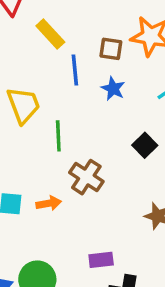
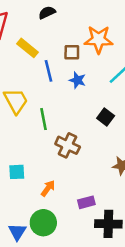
orange arrow: (49, 203) -> (48, 188), moved, turned -35

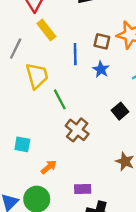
yellow rectangle: (28, 48) -> (46, 30), moved
green line: (44, 119) -> (60, 99), turned -30

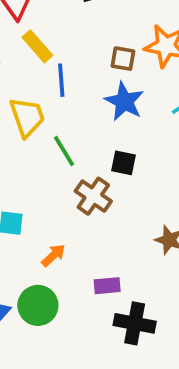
blue line: (75, 54) -> (61, 80), moved
blue star: (101, 69) -> (124, 101), size x1.5
black square: (120, 111) -> (124, 163), moved, turned -35

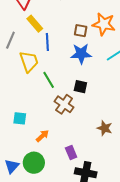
blue star: (124, 101) -> (81, 54), turned -30
purple rectangle: (107, 286) -> (71, 152), turned 72

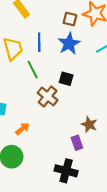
blue line: (47, 42) -> (39, 42), moved
blue star: (81, 54) -> (69, 44), turned -30
purple rectangle: (71, 152) -> (77, 143), moved

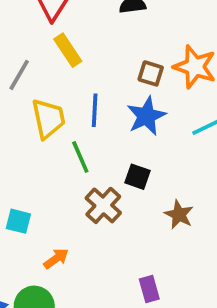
brown star: (89, 125) -> (179, 215), moved

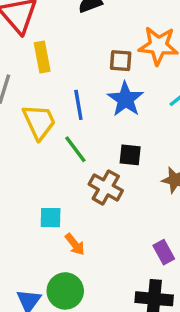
yellow rectangle: (68, 50) -> (42, 57), turned 36
cyan square: (18, 221) -> (51, 218), moved
orange arrow: (56, 259) -> (75, 244), turned 100

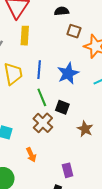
brown square: (121, 61) -> (74, 31), moved
green line: (75, 149) -> (42, 97), moved
orange arrow: (75, 244) -> (31, 155), moved

